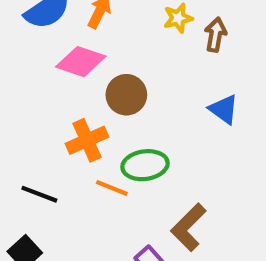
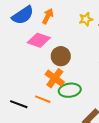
orange cross: (87, 140) -> (55, 78), moved, turned -30
orange line: (112, 188) -> (43, 99), moved

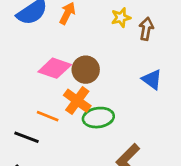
pink diamond: (39, 40) -> (55, 68), moved
orange line: (43, 99) -> (48, 116), moved

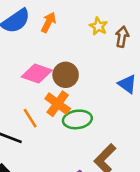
yellow star: (121, 18) -> (98, 26), turned -30
orange line: (48, 116) -> (30, 118), turned 36

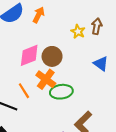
yellow star: (98, 26) -> (78, 31), moved
pink diamond: (37, 74) -> (29, 55), turned -40

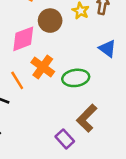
brown circle: (52, 56) -> (50, 21), moved
green ellipse: (61, 92) -> (76, 78), moved

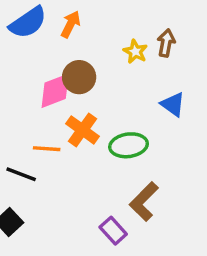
brown circle: (50, 21) -> (79, 77), moved
orange line: (17, 80) -> (47, 149), turned -54

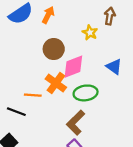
brown arrow: (166, 43) -> (110, 16), moved
pink diamond: (55, 91) -> (73, 67), moved
brown L-shape: (144, 202) -> (76, 123), moved

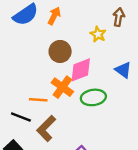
brown L-shape: (76, 123) -> (46, 128), moved

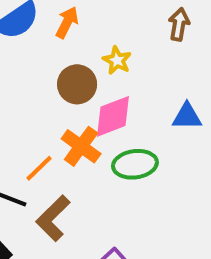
yellow star: (98, 34) -> (117, 60), moved
blue triangle: (123, 70) -> (187, 116), turned -36
orange line: (38, 100) -> (39, 168), turned -48

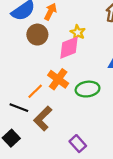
brown circle: (77, 84) -> (37, 35), moved
pink diamond: (113, 116) -> (69, 48), moved

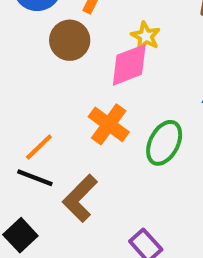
green ellipse: (88, 89) -> (164, 143), turned -55
orange line: (35, 91) -> (39, 147), moved

